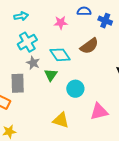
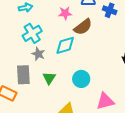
brown semicircle: (89, 46) -> (83, 27), moved
cyan diamond: (60, 55) -> (65, 45), turned -70
green triangle: (51, 75) -> (49, 78), moved

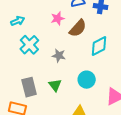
cyan diamond: (65, 45) -> (99, 46), moved
gray star: (38, 54) -> (59, 56), moved

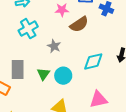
cyan diamond: (99, 46) -> (93, 61), moved
cyan circle: (87, 80) -> (63, 76), moved

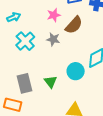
gray star: (54, 46) -> (53, 39), moved
cyan circle: (63, 76) -> (76, 71), moved

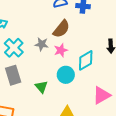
pink star: (54, 15) -> (61, 50), moved
gray rectangle: (25, 83) -> (13, 75), moved

